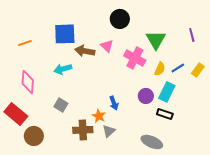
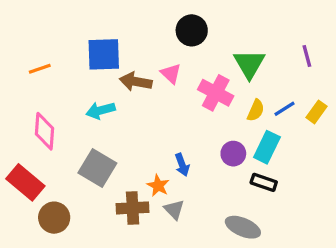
gray square: (61, 105) -> (97, 168), size x1.6
gray triangle: (109, 131) -> (174, 210), turned -32

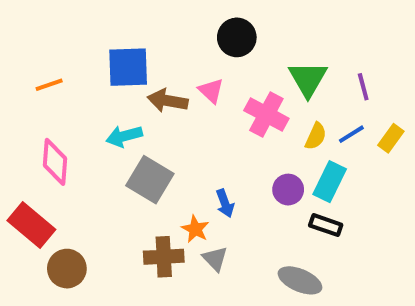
purple line: (307, 56) -> (363, 87), moved
gray square: (97, 168) -> (150, 180), moved

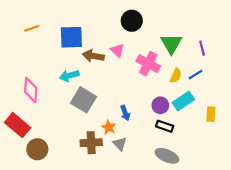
orange line: (49, 85) -> (32, 28), moved
yellow rectangle: (391, 138) -> (211, 114), moved, turned -32
cyan rectangle: (330, 182) -> (183, 101), turned 30
black rectangle: (326, 225) -> (165, 126), moved

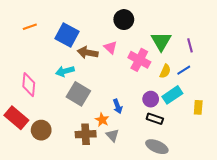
blue square: (71, 37) -> (67, 35), turned 30
brown circle: (37, 149) -> (41, 130), moved

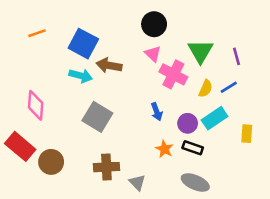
pink triangle: (110, 47) -> (153, 54), moved
cyan arrow: (65, 71) -> (81, 76), moved, turned -150
blue arrow: (118, 106) -> (157, 112), moved
orange star: (102, 120) -> (164, 149), moved
gray triangle: (112, 135) -> (137, 182), moved

